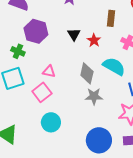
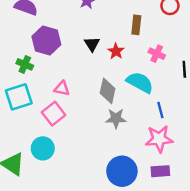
cyan circle: (51, 122) -> (43, 148), moved

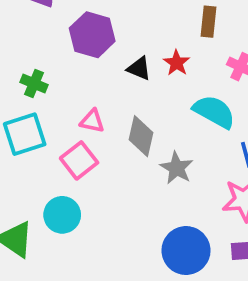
purple hexagon: (46, 40) -> (92, 35), moved
black triangle: (92, 44) -> (139, 68), moved, turned -35
gray diamond: (108, 91) -> (141, 136), moved
gray star: (116, 118) -> (177, 168), turned 30

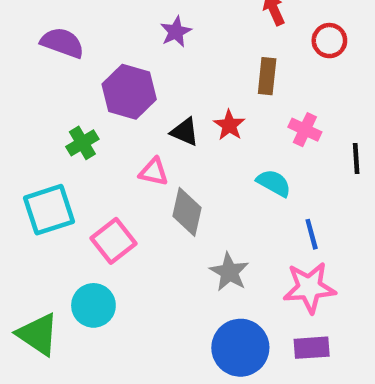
green cross: (34, 84) -> (82, 143), moved, turned 36
cyan semicircle: (214, 112) -> (274, 183), size x0.7
pink triangle: (92, 121) -> (154, 172), moved
gray star: (177, 168) -> (229, 272), moved

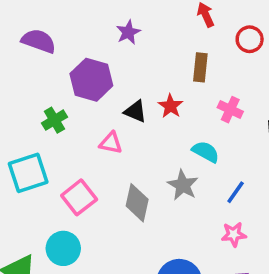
gray diamond: (187, 212) -> (137, 203), moved
blue line: (312, 234) -> (236, 192), turned 50
gray star: (229, 272) -> (183, 185), moved
pink star: (309, 288) -> (234, 234), size x0.6

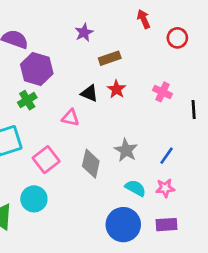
brown rectangle: (200, 67) -> (110, 58), moved, turned 65
purple hexagon: (91, 80) -> (37, 69), moved
cyan semicircle: (206, 152) -> (135, 188), moved

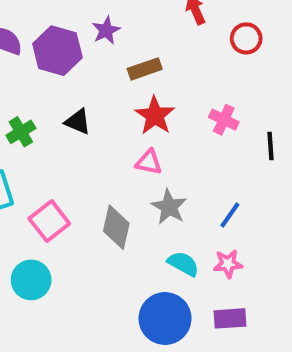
purple hexagon: (37, 69) -> (57, 51), moved
red star: (116, 89) -> (155, 116), size x1.4
black triangle: (89, 93) -> (78, 122), moved
pink triangle: (70, 118) -> (149, 162), moved

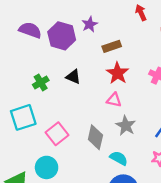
cyan semicircle: (183, 264) -> (119, 158), moved

